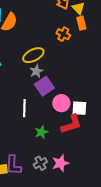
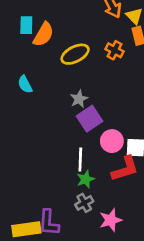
yellow ellipse: (33, 55) -> (75, 54), moved
white line: (24, 108) -> (80, 159), moved
gray cross: (40, 163) -> (84, 203), moved

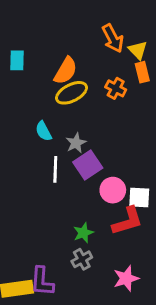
orange semicircle: (43, 34) -> (66, 71), moved
cyan semicircle: (25, 84) -> (44, 131), moved
white line: (80, 159) -> (55, 169), moved
pink star: (111, 220) -> (126, 278), moved

